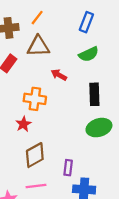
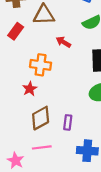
purple rectangle: (68, 168) -> (68, 122), moved

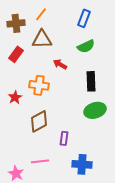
red star: (30, 89) -> (15, 97), moved
brown diamond: (41, 118) -> (39, 121), moved

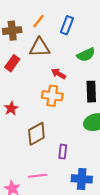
blue rectangle: (84, 18) -> (67, 25), moved
orange cross: (39, 85) -> (52, 96), moved

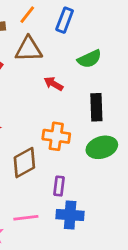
orange cross: (52, 96) -> (56, 136), moved
blue cross: (82, 179) -> (70, 215), moved

